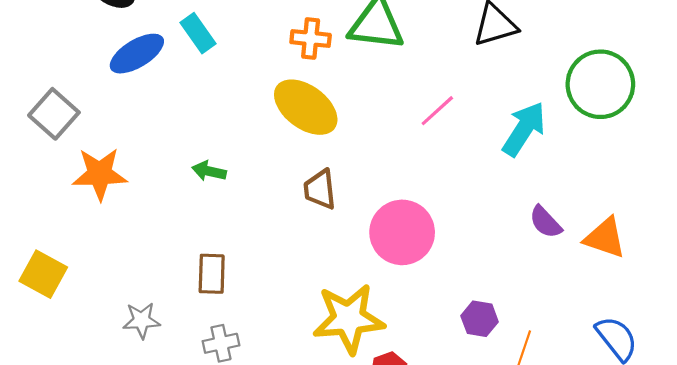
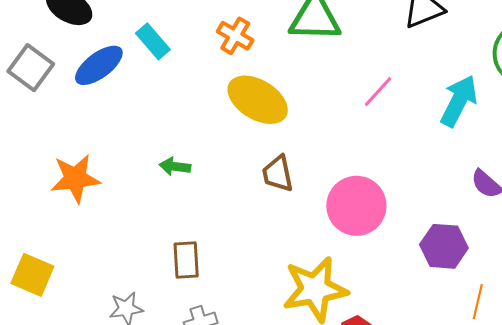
orange cross: (311, 38) -> (235, 36), moved, turned 30
gray square: (54, 114) -> (31, 68), moved
purple hexagon: (480, 319) -> (444, 246), moved, size x1.4

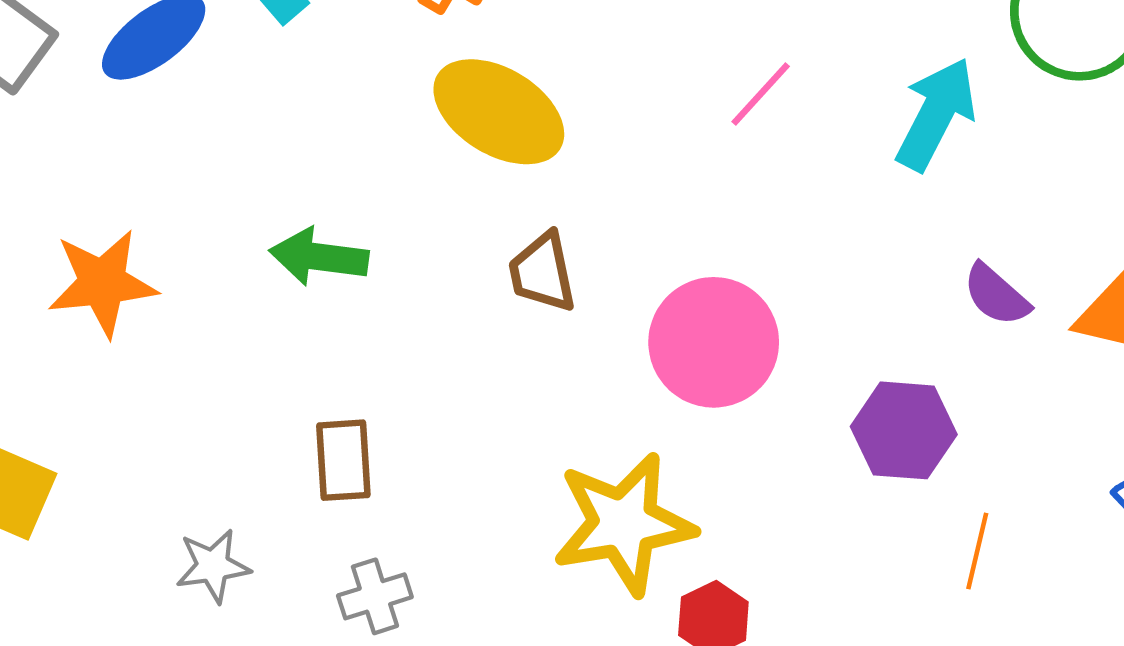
green arrow: (175, 166) -> (319, 257), size x1.4

